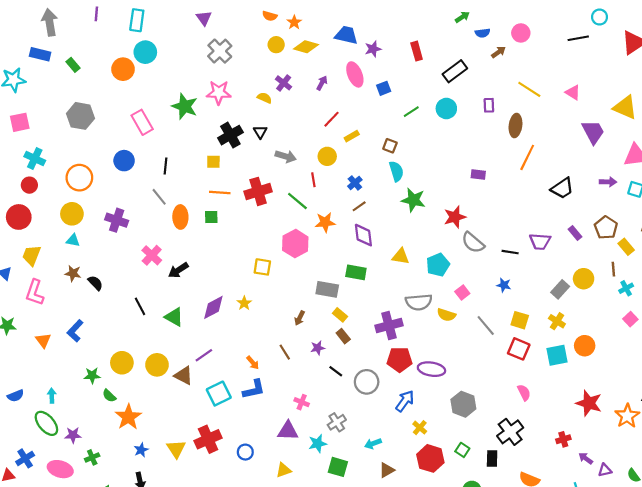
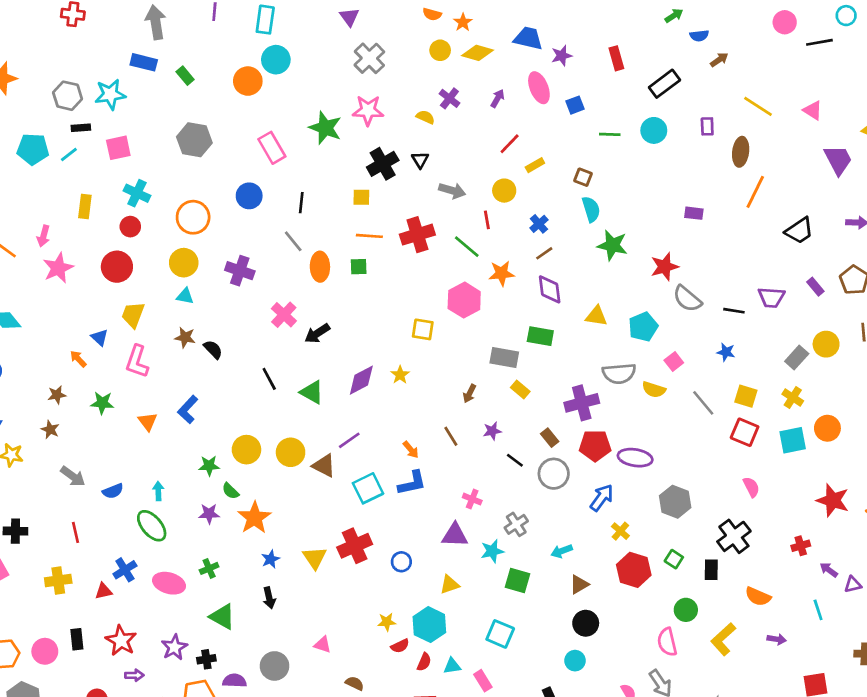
pink circle: (521, 33) -> (785, 22), moved
green line: (411, 112) -> (610, 134), turned 35
brown rectangle: (343, 336) -> (550, 438), moved
purple star: (73, 435) -> (209, 514), moved

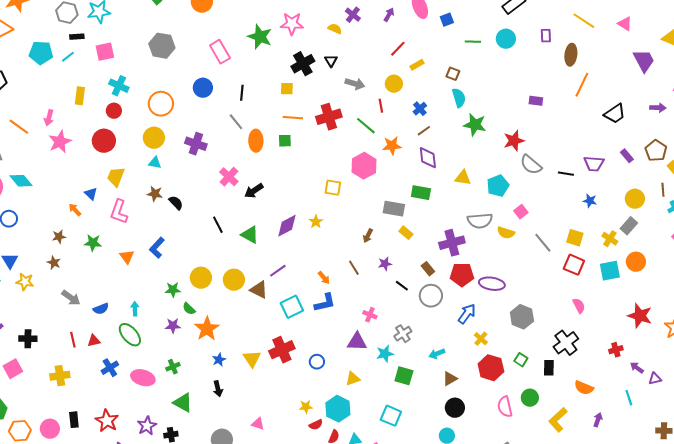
blue star: (726, 352) -> (590, 201), moved
gray rectangle: (797, 357) -> (629, 226), moved
red triangle: (104, 591) -> (94, 341), moved
purple arrow: (777, 639) -> (598, 420), turned -80
pink semicircle: (667, 642) -> (505, 407), moved

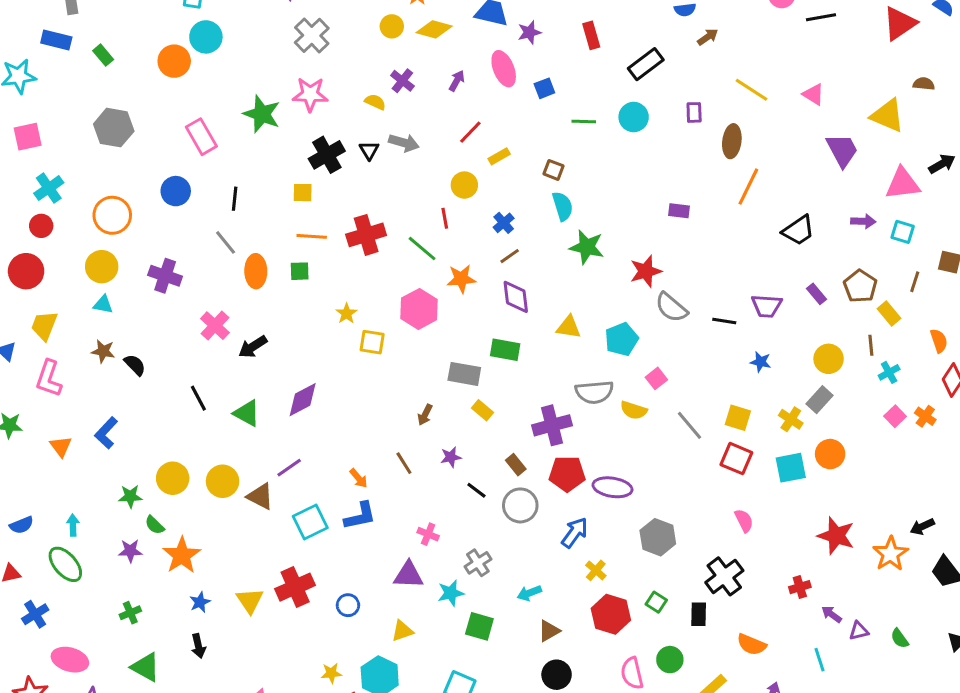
gray arrow: (355, 84) -> (404, 143), moved
cyan cross: (119, 86) -> (49, 188), turned 30
yellow star: (316, 222) -> (346, 313), moved
pink ellipse: (143, 378) -> (70, 660), moved

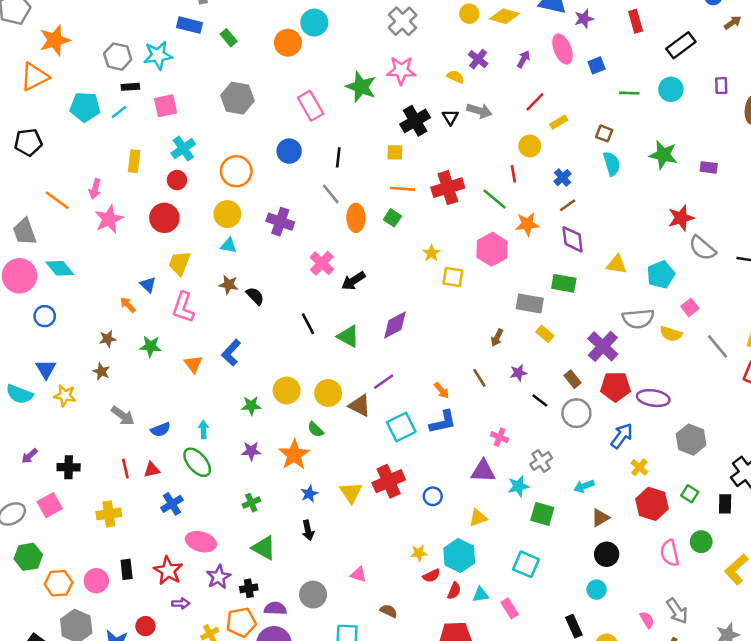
green star: (587, 247) -> (663, 155), moved
green square: (300, 271) -> (392, 218), turned 36
purple cross: (552, 425) -> (603, 346), turned -32
green semicircle: (155, 525) -> (316, 430), moved

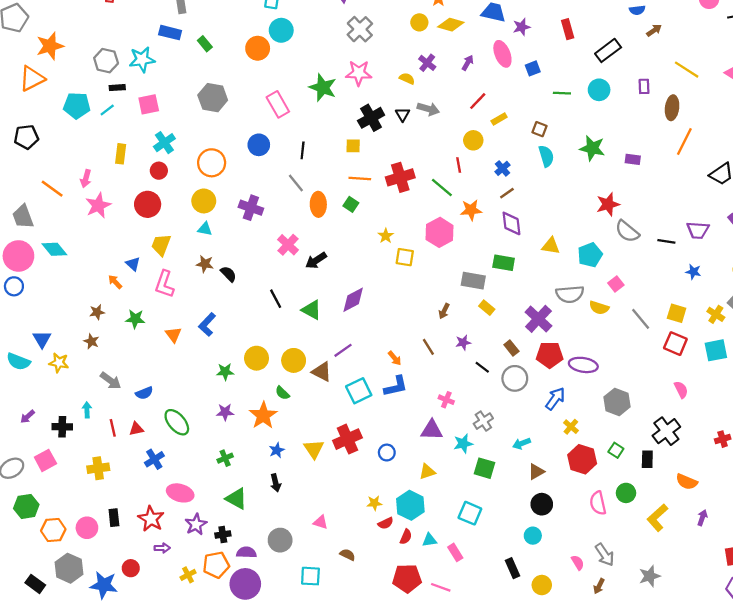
blue circle: (45, 316) -> (14, 286), moved
cyan arrow: (203, 430) -> (87, 410), moved

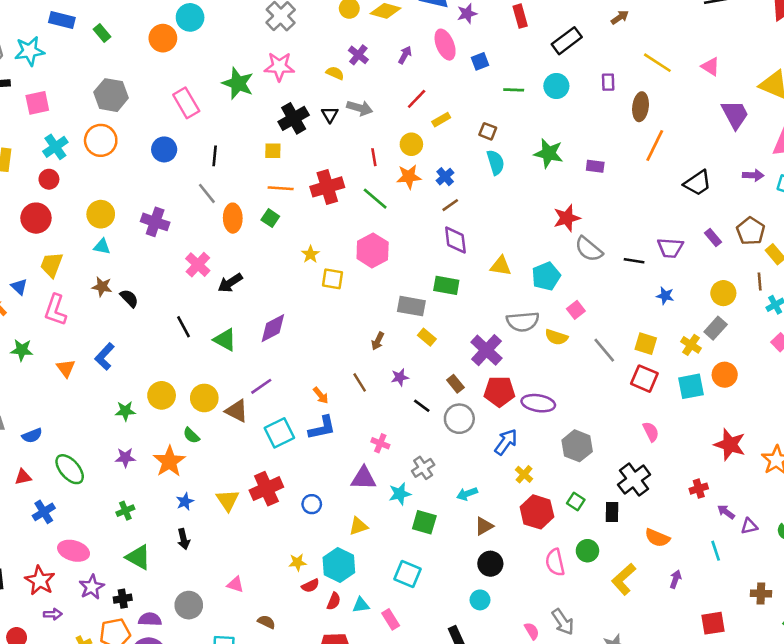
orange circle: (212, 163) -> (101, 140), moved
red line: (459, 165) -> (374, 157), moved
orange star: (471, 210) -> (409, 177), moved

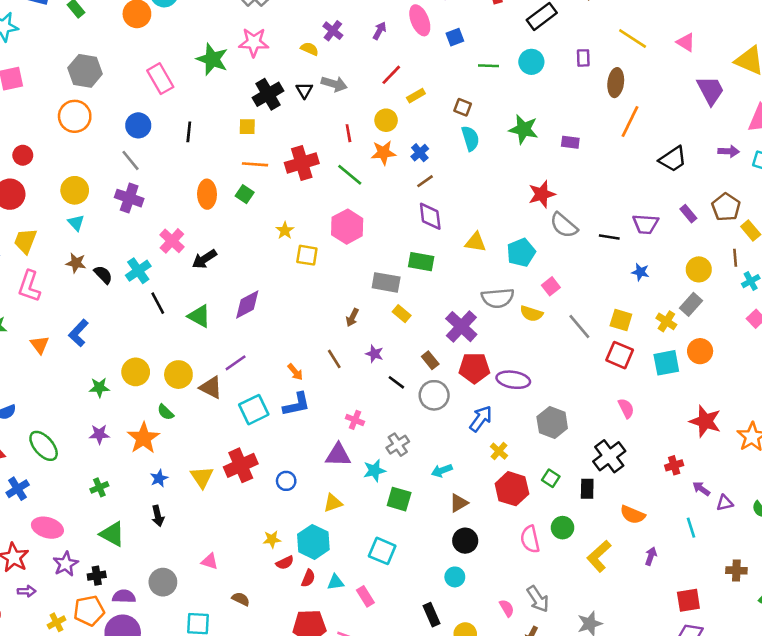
cyan cross: (55, 147) -> (138, 271), moved
gray line: (207, 193) -> (130, 160), moved
cyan triangle: (102, 247) -> (76, 223), turned 36
purple star: (400, 377) -> (374, 354), turned 30

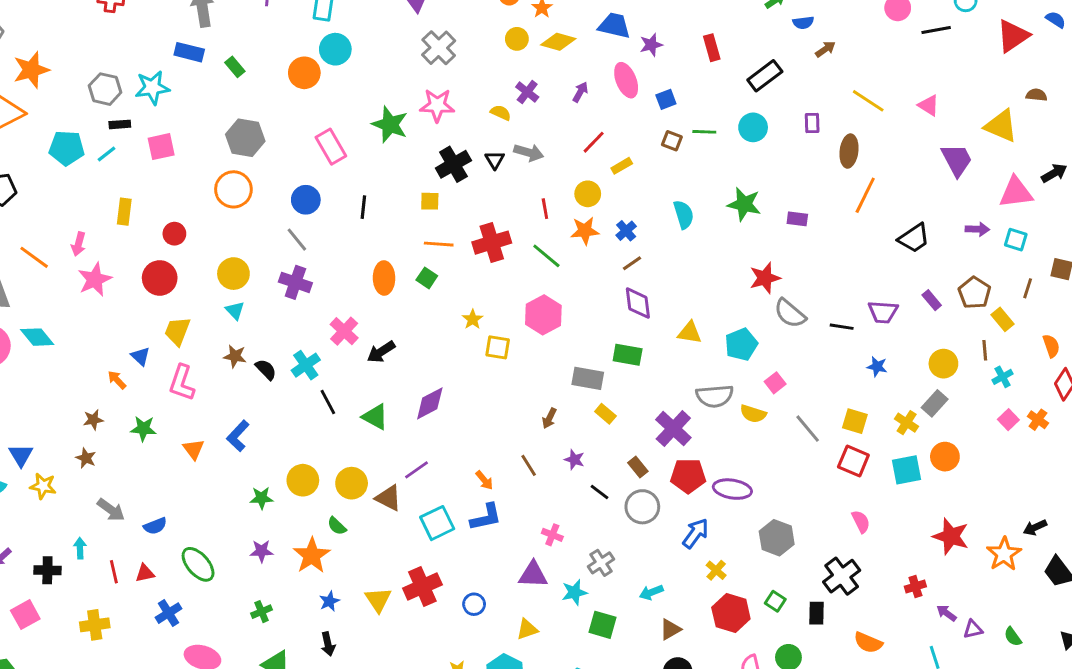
brown square: (463, 107) -> (672, 141), moved

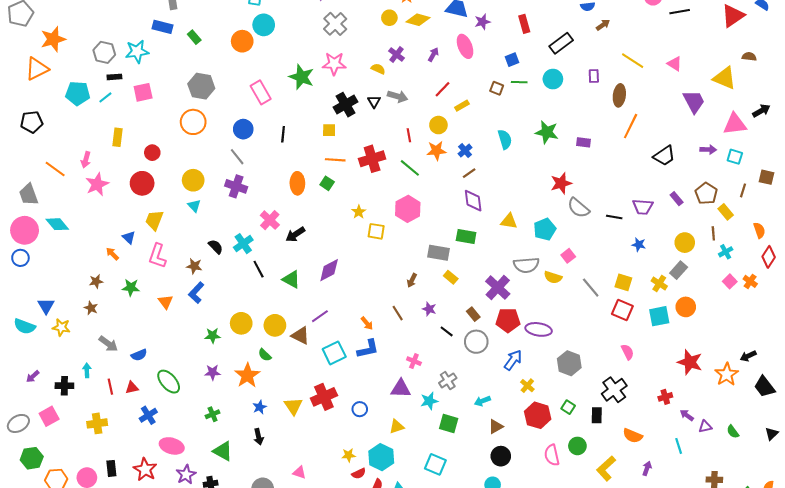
blue square: (666, 99) -> (512, 60), moved
brown star: (235, 356) -> (194, 266), moved

